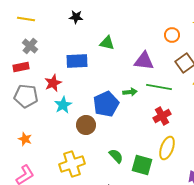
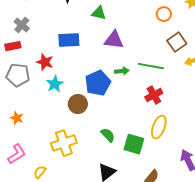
green triangle: (107, 43) -> (99, 13), moved
purple triangle: (144, 61) -> (114, 40), moved
red star: (53, 83) -> (45, 62), turned -30

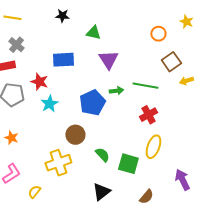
purple triangle: (114, 40) -> (108, 60), turned 50
brown circle: (78, 104) -> (75, 135), moved

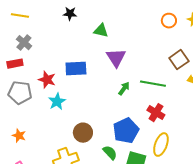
orange circle: (158, 34) -> (169, 21), moved
blue rectangle: (63, 60) -> (76, 69), moved
green arrow: (116, 91) -> (124, 89), turned -48
blue pentagon: (92, 103) -> (126, 131), moved
red cross: (148, 115) -> (156, 113), turned -30

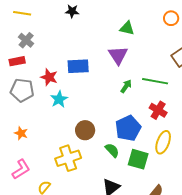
green triangle: (101, 31) -> (127, 28), moved

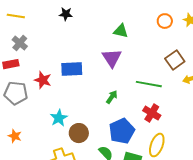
green arrow: (126, 86) -> (112, 97), moved
cyan star: (59, 99) -> (59, 118), moved

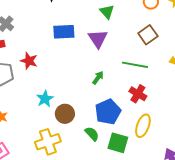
green triangle: (121, 31) -> (107, 12), turned 35
brown square: (175, 60) -> (148, 35), moved
blue rectangle: (72, 69) -> (64, 32), moved

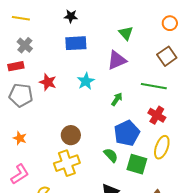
blue rectangle: (64, 32) -> (76, 43), moved
purple triangle: (98, 39) -> (117, 60), turned 40
cyan star: (45, 99) -> (86, 81), moved
brown circle: (65, 114) -> (71, 135), moved

